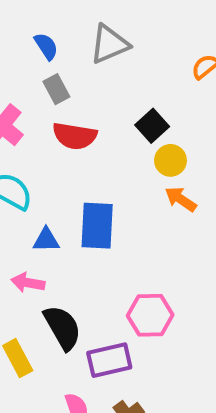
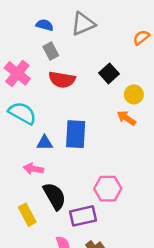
blue semicircle: (46, 46) -> (45, 25), turned -42
yellow circle: (170, 160) -> (134, 94), moved

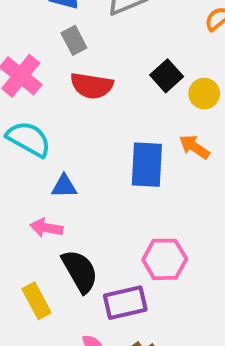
yellow circle: (134, 94) -> (204, 94), moved
blue rectangle: (76, 134) -> (147, 165), moved

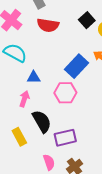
blue rectangle: (147, 165) -> (77, 66), turned 40
pink arrow: (46, 228) -> (24, 99), turned 98
pink hexagon: (165, 259) -> (65, 93), moved

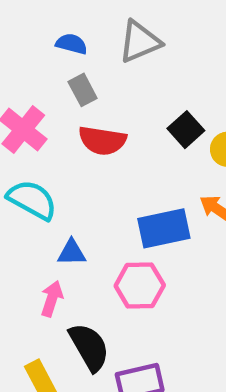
blue rectangle: (77, 66) -> (164, 228), turned 35

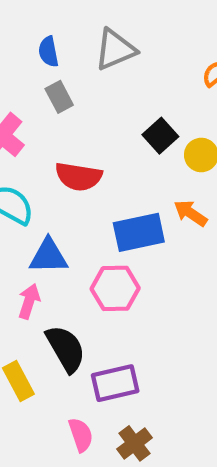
blue semicircle: (72, 44) -> (48, 52), turned -116
red semicircle: (102, 141) -> (79, 177), moved
blue triangle: (72, 253) -> (48, 256), size x1.4

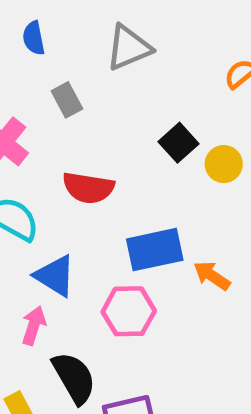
blue semicircle: (48, 52) -> (34, 38), moved
orange arrow: (190, 213) -> (212, 276), moved
blue triangle: (48, 256) -> (55, 276), turned 33

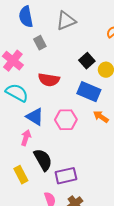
blue semicircle: (34, 38) -> (26, 17), size x1.5
blue rectangle: (155, 250) -> (89, 92), moved, turned 35
pink hexagon: (129, 311) -> (66, 120), moved

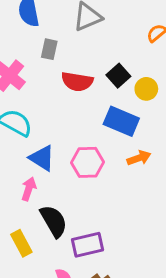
gray rectangle: (40, 43) -> (49, 49), turned 40
red semicircle: (49, 80) -> (77, 82), moved
orange arrow: (101, 117) -> (139, 158), turned 126

